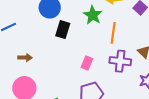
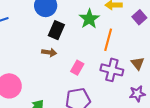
brown arrow: (25, 58) -> (49, 52), moved

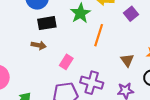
black rectangle: (56, 30) -> (47, 23), turned 54
purple cross: (112, 70) -> (92, 83), moved

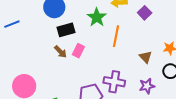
brown arrow: (39, 45) -> (60, 52), turned 40
pink rectangle: (66, 62) -> (78, 51), moved

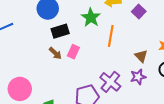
purple cross: (114, 82) -> (110, 82), turned 30
purple star: (147, 86) -> (138, 77), moved

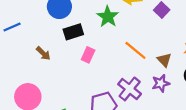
orange line: (111, 36) -> (135, 50), moved, turned -60
brown arrow: (55, 53) -> (43, 53), moved

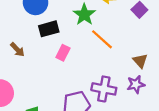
orange line: (135, 50) -> (102, 39), moved
purple cross: (130, 89) -> (104, 89), turned -30

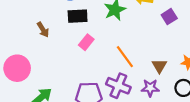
orange line: (102, 39) -> (125, 57), moved

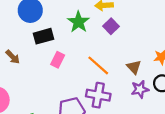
purple square: (169, 17) -> (111, 26), moved
purple star: (150, 88) -> (140, 89), moved

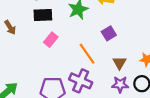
purple square: (111, 26) -> (109, 33), moved

